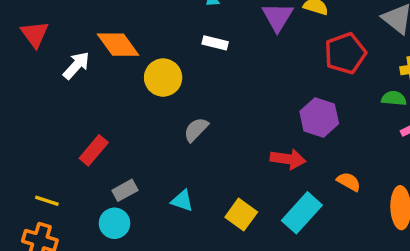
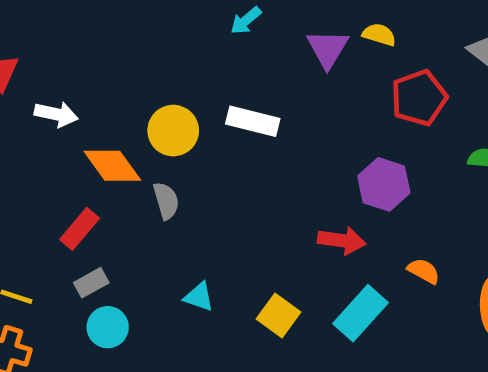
white rectangle: (215, 43) -> (253, 121), moved, size x1.5
orange diamond: (118, 45) -> (112, 166), moved
white arrow: (76, 65) -> (56, 114), turned 60
gray semicircle: (196, 130) -> (166, 201), moved, turned 120
gray rectangle: (125, 190) -> (91, 283), moved

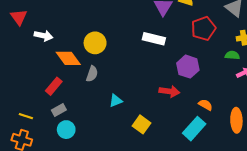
white rectangle: (253, 121) -> (154, 39), moved
gray semicircle: (166, 201) -> (92, 74), turned 35
cyan triangle: (199, 297) -> (116, 101), moved, turned -40
cyan rectangle: (360, 313) -> (194, 129), moved

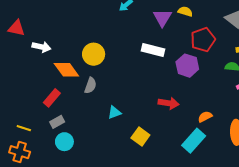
red triangle: (19, 17) -> (16, 28), turned -42
purple hexagon: (188, 67) -> (187, 66), moved
orange semicircle: (205, 105) -> (205, 117), turned -56

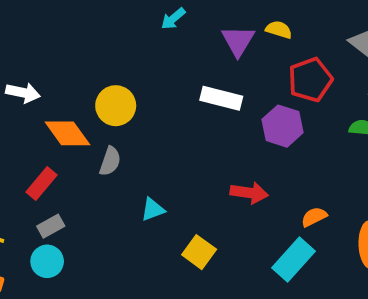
cyan circle: (64, 142) -> (47, 261), moved

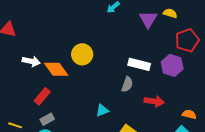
white arrow: (23, 93) -> (31, 61), moved
white rectangle: (221, 98) -> (139, 64), moved
gray semicircle: (110, 161) -> (127, 84), moved
orange semicircle: (314, 217) -> (189, 114), turned 40

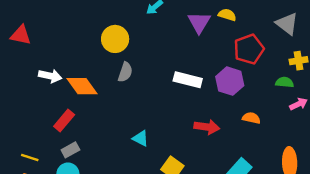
yellow circle: (82, 54) -> (115, 39), moved
gray semicircle: (127, 84) -> (125, 72), moved
cyan triangle: (102, 110) -> (141, 138), turned 48
orange semicircle: (189, 114) -> (251, 118), moved

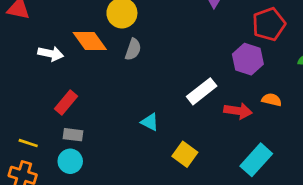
white rectangle: (188, 80) -> (202, 91), moved, turned -52
orange diamond: (82, 86) -> (90, 41), moved
red arrow: (207, 127) -> (238, 111), moved
gray rectangle: (70, 150) -> (73, 135), turned 36

